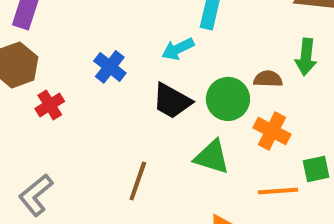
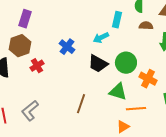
brown semicircle: (268, 79) -> (146, 26), moved
orange line: (278, 191) -> (136, 109), moved

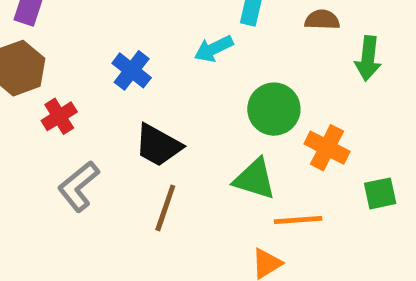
black trapezoid: (98, 64) -> (158, 145), moved
gray L-shape: (30, 111) -> (78, 186), moved

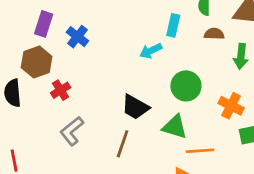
blue cross: (132, 70) -> (77, 37), moved
black trapezoid: (158, 145) -> (135, 107), moved
orange cross: (327, 148) -> (231, 106), moved

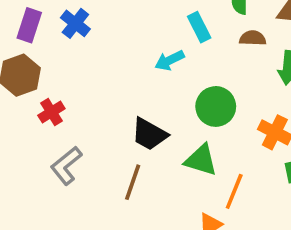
cyan rectangle: (173, 25) -> (199, 27), turned -40
blue cross: (77, 37) -> (75, 23), moved
orange line: (200, 151) -> (234, 191), turned -64

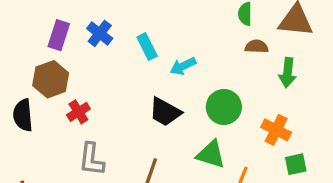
cyan rectangle: (199, 27) -> (147, 47), moved
black trapezoid: (149, 134) -> (165, 112), moved
gray L-shape: (66, 166) -> (92, 159), turned -44

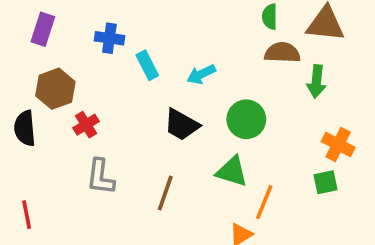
blue cross: (100, 33) -> (109, 38), turned -30
purple rectangle: (59, 35) -> (43, 29), moved
cyan rectangle: (147, 47) -> (147, 65), moved
brown semicircle: (257, 47) -> (282, 53), size x1.4
orange cross: (276, 130) -> (338, 144), moved

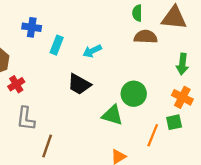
cyan rectangle: (147, 65) -> (57, 45), turned 48
green arrow: (316, 81) -> (182, 64), moved
green circle: (246, 119) -> (134, 94), moved
brown line: (165, 193) -> (47, 146), moved
orange line: (264, 202) -> (153, 135), moved

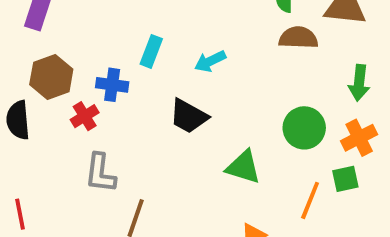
blue cross: (32, 27) -> (112, 85), moved
green circle: (134, 94) -> (304, 128), moved
orange cross: (182, 97) -> (359, 138), turned 36

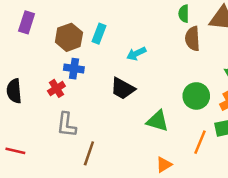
brown semicircle: (298, 38) -> (192, 39), turned -95
cyan rectangle: (151, 51) -> (99, 34), moved
brown hexagon: (51, 77) -> (69, 37), moved
red line: (20, 214) -> (15, 151), turned -66

